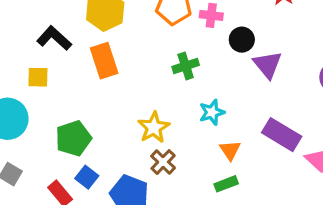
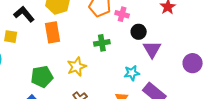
cyan star: (212, 112) -> (132, 73), moved
yellow star: (154, 127) -> (77, 67), moved
green pentagon: (73, 138) -> (42, 77), moved

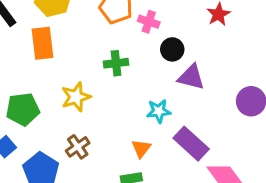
purple triangle: (152, 49) -> (191, 77), turned -48

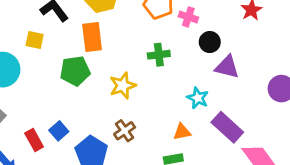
green pentagon: (23, 109) -> (75, 71), moved
cyan star: (159, 111) -> (198, 98), turned 30
orange triangle: (141, 148) -> (182, 132), turned 42

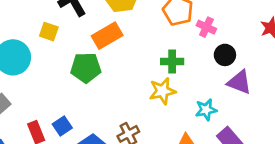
orange rectangle: (92, 37) -> (107, 36), turned 60
yellow star: (123, 86) -> (162, 91), moved
cyan star: (198, 98) -> (206, 110), turned 30

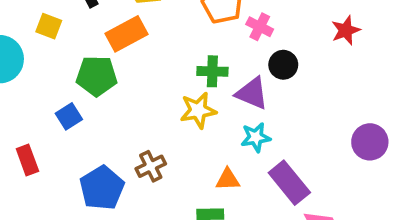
purple triangle: (239, 82) -> (252, 93), moved
blue square: (62, 126) -> (69, 116), moved

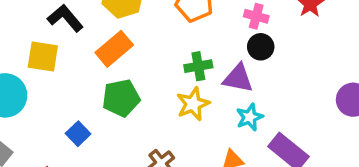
yellow square: (49, 26) -> (43, 57), size x1.4
pink cross: (260, 27) -> (256, 16), moved
green pentagon: (97, 76) -> (121, 98), moved

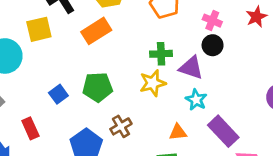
yellow square: (43, 57) -> (39, 29), turned -30
green pentagon: (121, 98) -> (97, 87), moved
cyan star: (250, 117) -> (196, 100), turned -30

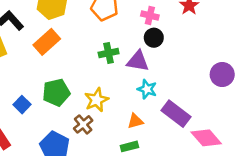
yellow star: (153, 83) -> (97, 100), moved

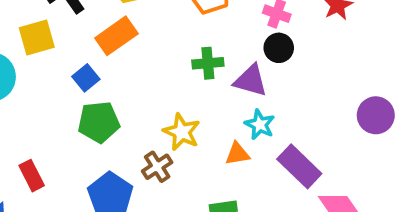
green pentagon: (56, 92) -> (99, 122), moved
yellow star: (97, 100) -> (182, 132), turned -30
blue square: (22, 105) -> (86, 78), moved
orange triangle: (135, 121) -> (237, 154), moved

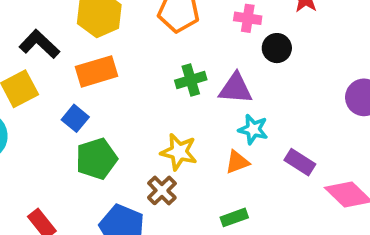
orange rectangle: (116, 36) -> (97, 71), turned 30
black circle: (279, 48) -> (277, 48), moved
purple rectangle: (299, 166) -> (300, 162), size x0.7

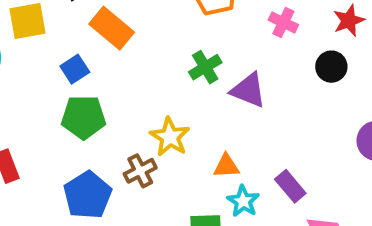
black circle: (277, 48) -> (331, 67), moved
orange rectangle: (97, 71) -> (112, 28), turned 39
green cross: (191, 80) -> (205, 67), turned -32
cyan star: (253, 129) -> (243, 201), moved

